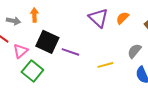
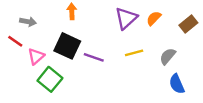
orange arrow: (34, 15) -> (72, 11), moved
purple triangle: (98, 18) -> (126, 18), turned 35
yellow line: (105, 65) -> (134, 53), moved

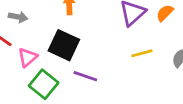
purple line: (94, 57) -> (85, 76), moved

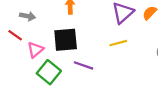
black square: (64, 45) -> (66, 40), turned -30
yellow line: (142, 53) -> (118, 43), moved

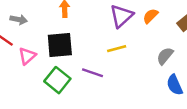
purple line: (84, 65) -> (92, 73), moved
green square: (49, 72) -> (57, 80), moved

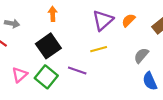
black square: (60, 45) -> (48, 46), turned -30
pink triangle: (27, 56) -> (20, 75), moved

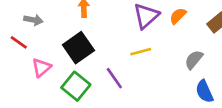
purple line: (77, 70) -> (114, 78), turned 36
pink triangle: (20, 75) -> (41, 68), moved

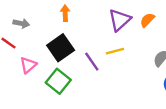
purple line: (114, 78) -> (92, 62), moved

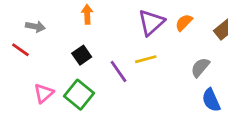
black square: (61, 48) -> (82, 55), size x0.6
pink triangle: (28, 65) -> (44, 93), moved

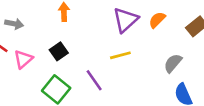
purple line: (118, 71) -> (94, 80), moved
pink triangle: (44, 93) -> (23, 59), moved

